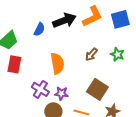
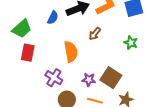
brown arrow: (91, 54) -> (95, 34), moved
purple star: (61, 93) -> (89, 80), moved

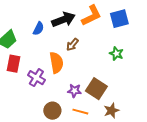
brown arrow: (95, 34) -> (72, 45), moved
purple cross: (54, 78) -> (36, 78), moved

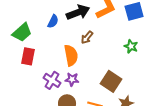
purple cross: (36, 78) -> (52, 80), moved
purple star: (74, 91) -> (72, 79), moved

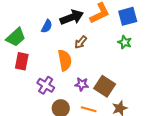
green star: (131, 46) -> (125, 42), moved
purple star: (72, 79) -> (82, 84), moved

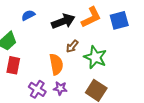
blue semicircle: (47, 26) -> (28, 15), moved, turned -144
green star: (125, 42) -> (95, 57), moved, size x1.6
purple star: (82, 84) -> (60, 88), moved

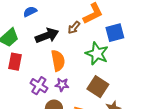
blue square: (119, 20) -> (115, 33), moved
black arrow: (63, 21) -> (47, 36), moved
brown arrow: (72, 46) -> (74, 28), moved

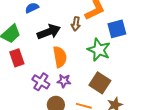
brown arrow: (74, 28) -> (76, 24), turned -32
red rectangle: (15, 62) -> (17, 58), turned -30

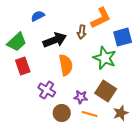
purple star: (64, 81) -> (81, 97), moved

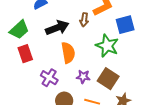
purple star: (81, 97) -> (83, 77), moved

